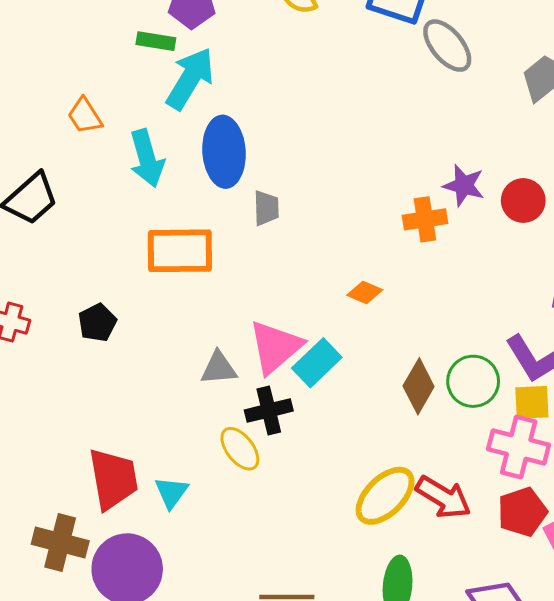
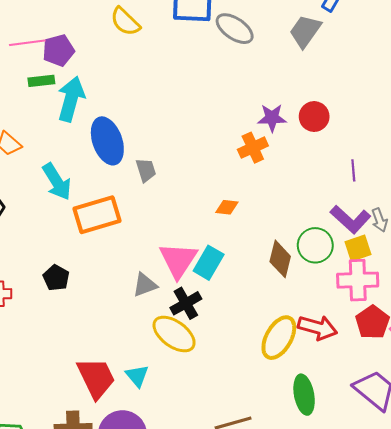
cyan arrow: (147, 158) -> (57, 182), moved
yellow ellipse: (240, 449) -> (174, 334), size x1.4

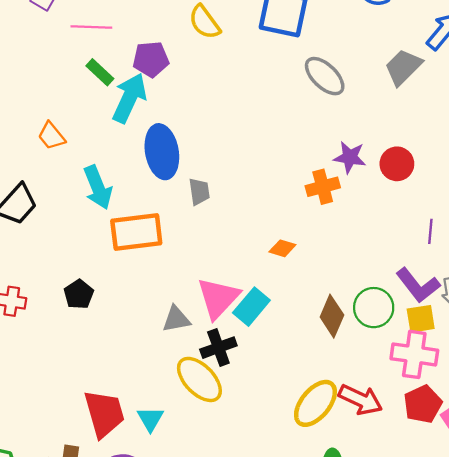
gray ellipse: (235, 29) -> (325, 76), moved
purple pentagon: (58, 50) -> (151, 59), moved
green rectangle: (41, 81) -> (100, 72), turned 40

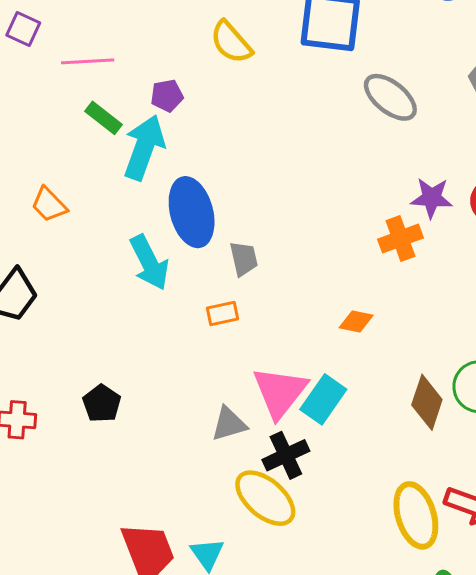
purple pentagon: (151, 59) -> (167, 96), size x0.7
cyan arrow: (98, 187) -> (149, 262), moved
orange rectangle: (136, 232) -> (222, 313), moved, size x0.5
yellow ellipse: (315, 403) -> (416, 515), turned -51

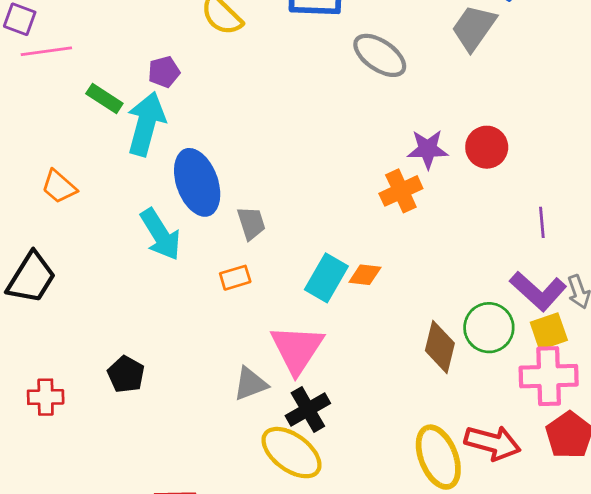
pink line: (88, 61) -> (46, 51), moved
cyan rectangle: (323, 399) -> (326, 278), moved

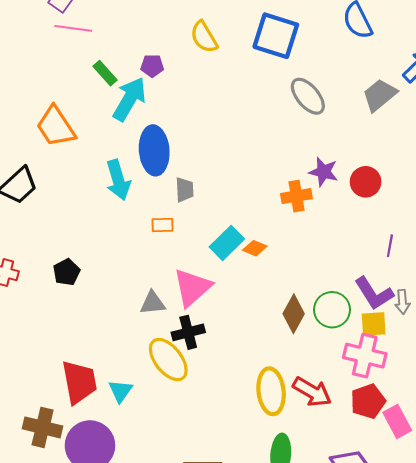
orange trapezoid: (59, 187) -> (56, 126), size x1.6

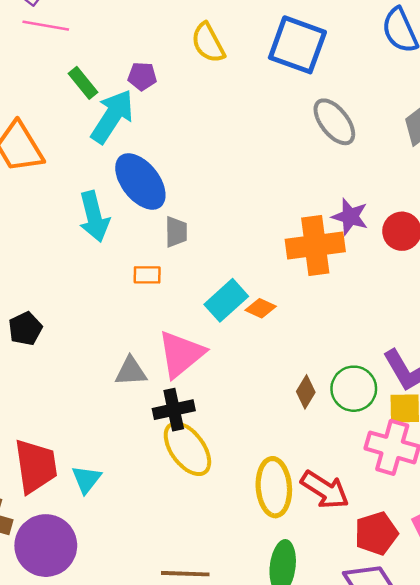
blue ellipse: (154, 150) -> (140, 181), turned -36
orange cross: (296, 196) -> (315, 245), size x1.5
brown diamond: (294, 314) -> (306, 392), size x0.7
yellow ellipse: (168, 360) -> (187, 449), moved
red pentagon: (368, 401) -> (376, 533), moved

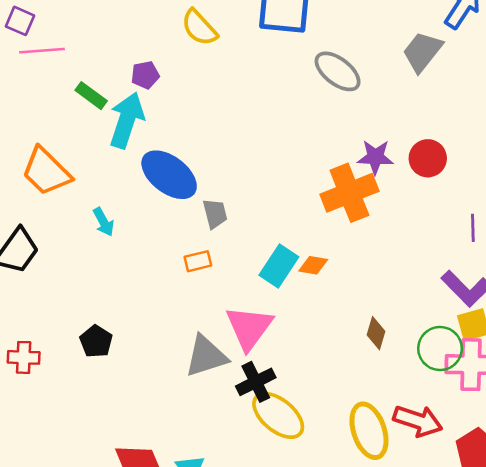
cyan arrow: (94, 217) -> (104, 222), moved, size x0.6
gray triangle: (131, 371) -> (206, 356), size x1.4
green circle: (354, 389) -> (440, 349), moved

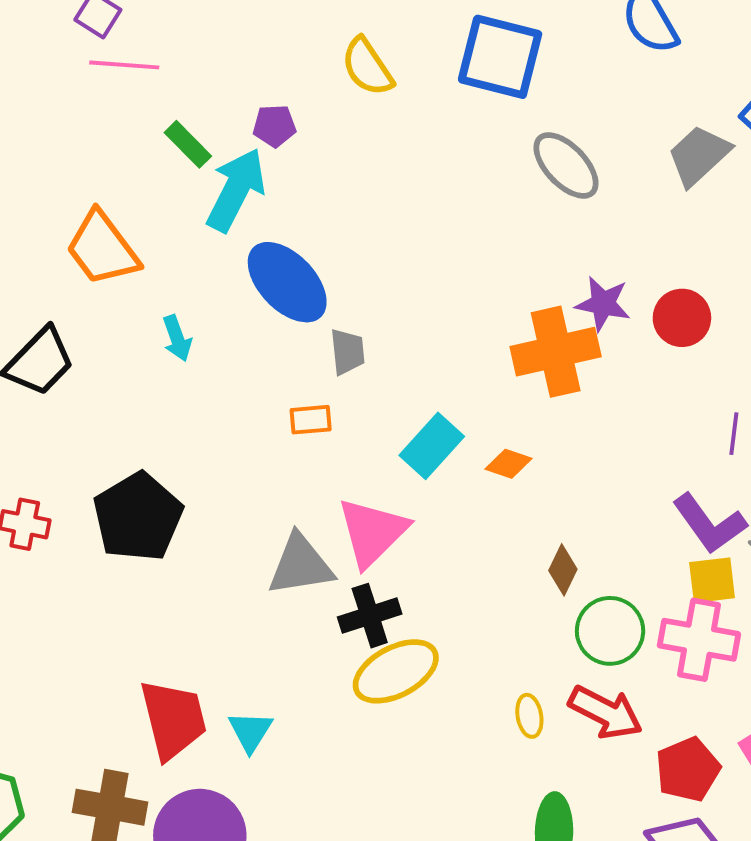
orange diamond: (313, 265) -> (508, 464), moved
black pentagon: (96, 341) -> (138, 517), size x1.8
green circle: (440, 349) -> (610, 631), moved
yellow ellipse: (278, 415) -> (396, 671), turned -76
yellow ellipse: (369, 431) -> (529, 716), size x0.5

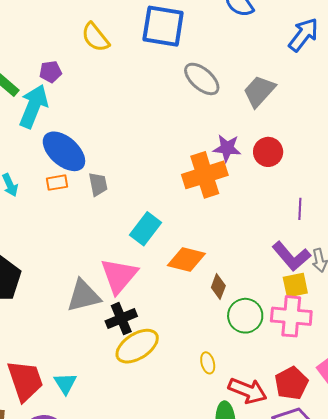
gray trapezoid: (699, 155) -> (259, 91), moved
orange rectangle: (311, 420) -> (57, 183), moved
orange diamond: (508, 464) -> (186, 260), moved, size x1.6
red arrow: (605, 712) -> (248, 391), moved

